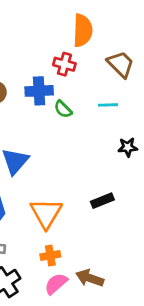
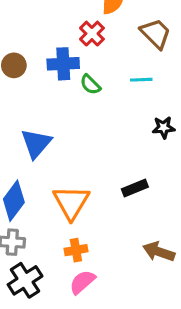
red cross: (64, 64) -> (92, 34), turned 30
brown arrow: (90, 278) -> (159, 252), moved

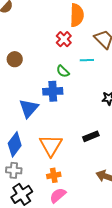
blue cross: (63, 64) -> (53, 91), moved
cyan line: (141, 80) -> (87, 60), moved

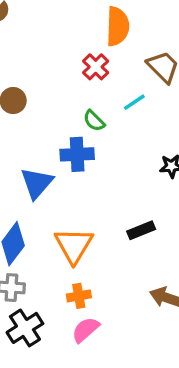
cyan line: (87, 60) -> (134, 102), turned -32

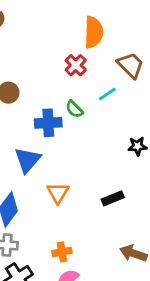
blue cross: (77, 154) -> (48, 123), moved
orange triangle: (74, 245) -> (58, 193), moved, size x0.7

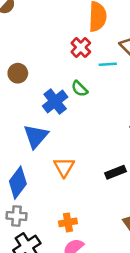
cyan line: (107, 94) -> (108, 64), moved, turned 30
blue cross: (48, 123) -> (55, 101), turned -35

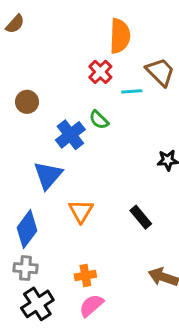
black rectangle: (116, 172) -> (141, 217), turned 72

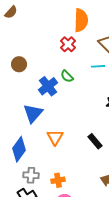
cyan line: (132, 91) -> (98, 66), moved
gray cross: (26, 268) -> (31, 175), moved

